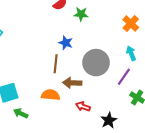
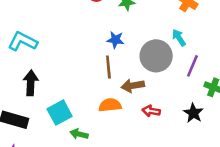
cyan arrow: (131, 53) -> (179, 38), moved
black star: (109, 120) -> (193, 113), moved

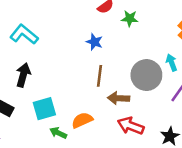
blue star: (115, 40) -> (94, 42), moved
orange semicircle: (110, 105) -> (82, 120), moved, turned -30
red arrow: (151, 111) -> (131, 126), size x1.5

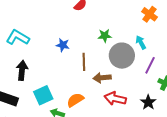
green star: (130, 19) -> (105, 36), moved
blue star: (94, 42) -> (63, 45), moved

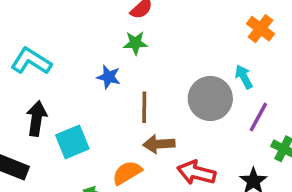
green star: (105, 36) -> (135, 43), moved
brown arrow: (102, 78) -> (159, 144), moved
cyan square: (43, 95) -> (72, 142), moved

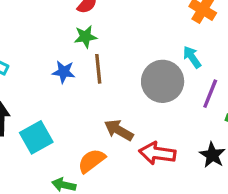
brown line: (144, 107) -> (98, 69), moved
brown arrow: (159, 144) -> (119, 130), turned 40

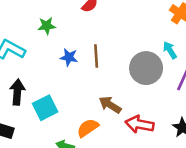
green star: (85, 37) -> (47, 26), moved

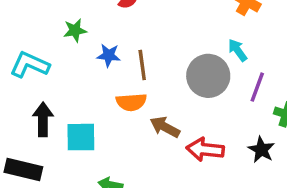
blue star: (69, 57) -> (109, 55), moved
cyan square: (45, 108) -> (81, 137), turned 30
orange semicircle: (88, 128) -> (131, 102), moved, turned -145

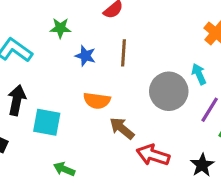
brown line: (142, 65) -> (123, 53), moved

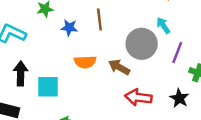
brown arrow: (122, 128) -> (119, 67), moved

